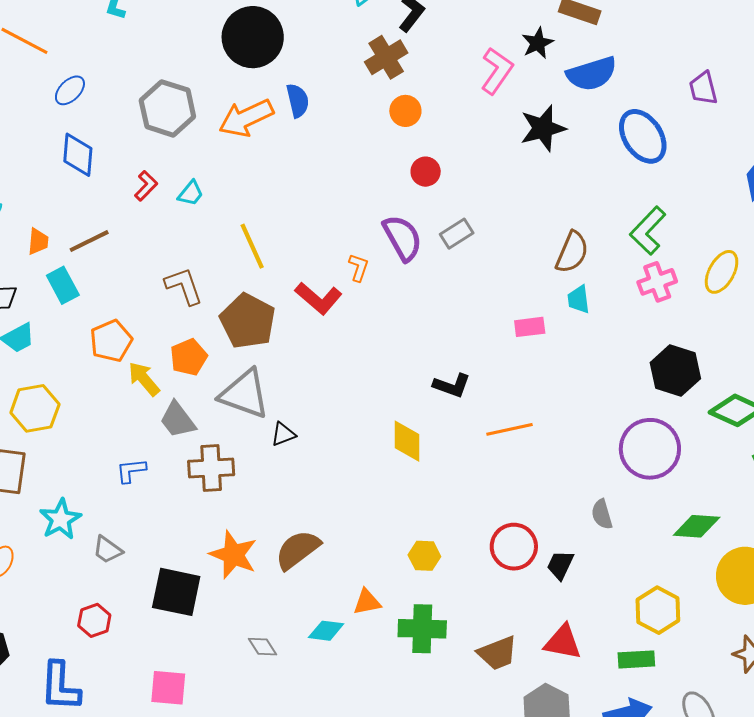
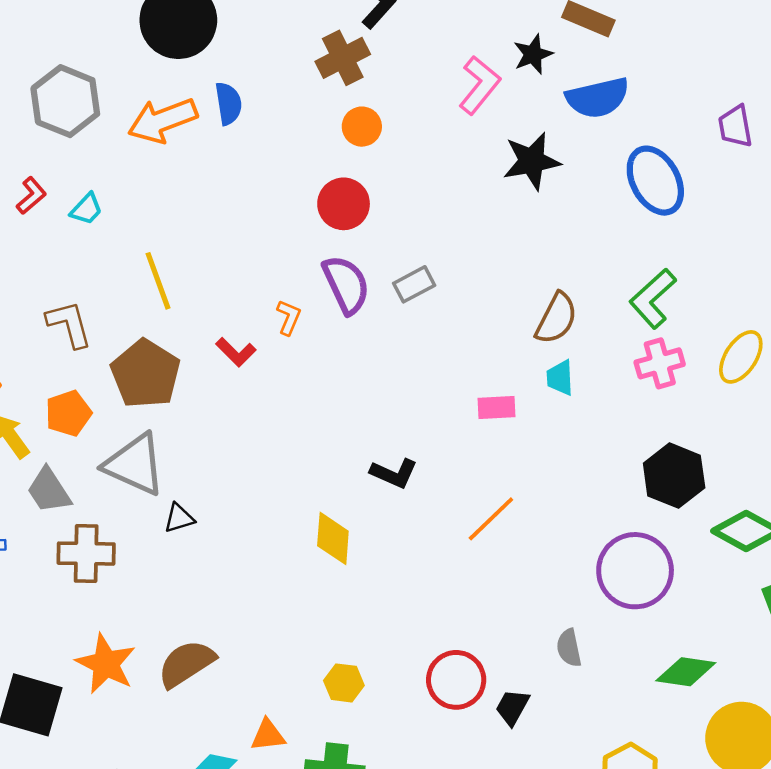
red circle: (426, 172) -> (344, 204), moved, size x1.4
red L-shape: (319, 298) -> (236, 352), size x0.7
orange line: (509, 429) -> (491, 519), moved, turned -36

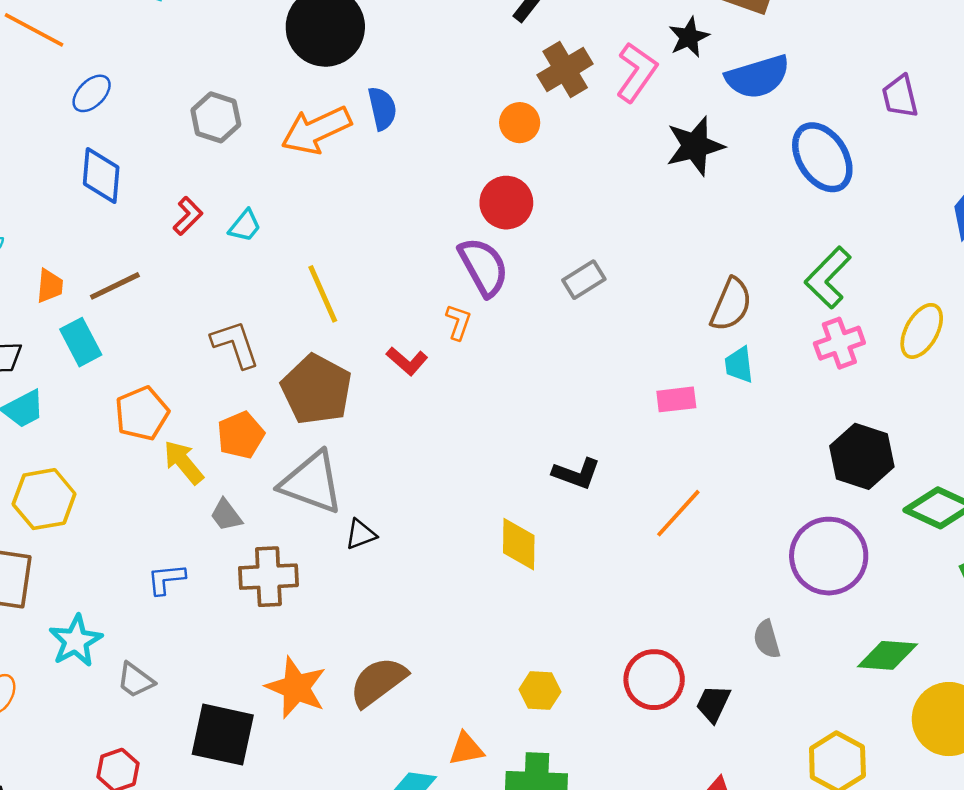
brown cross: (343, 58) -> (565, 69), moved
gray hexagon: (65, 101) -> (216, 117), size x0.7
purple semicircle: (346, 285) -> (483, 267), moved
gray trapezoid: (49, 490) -> (226, 515), size x0.7

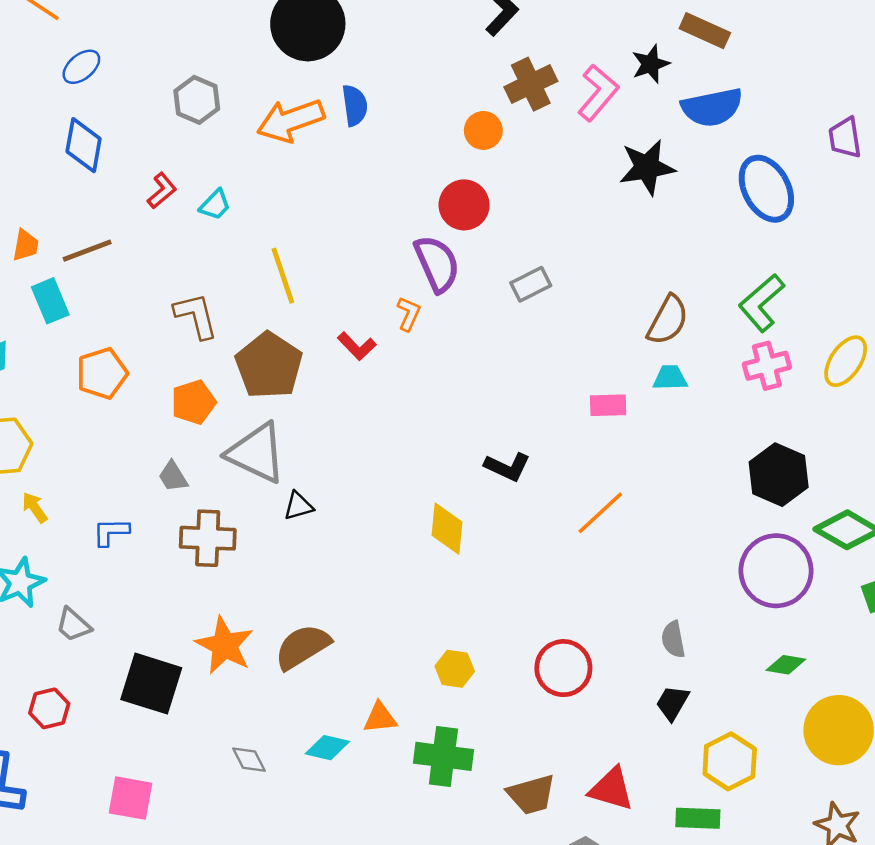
cyan trapezoid: (739, 365) -> (670, 378), turned 90
yellow arrow: (183, 462) -> (35, 508), moved, size x0.7
purple circle: (829, 556) -> (776, 571), moved
green diamond: (887, 655) -> (786, 665), size x0.7
black trapezoid: (713, 704) -> (672, 703), moved

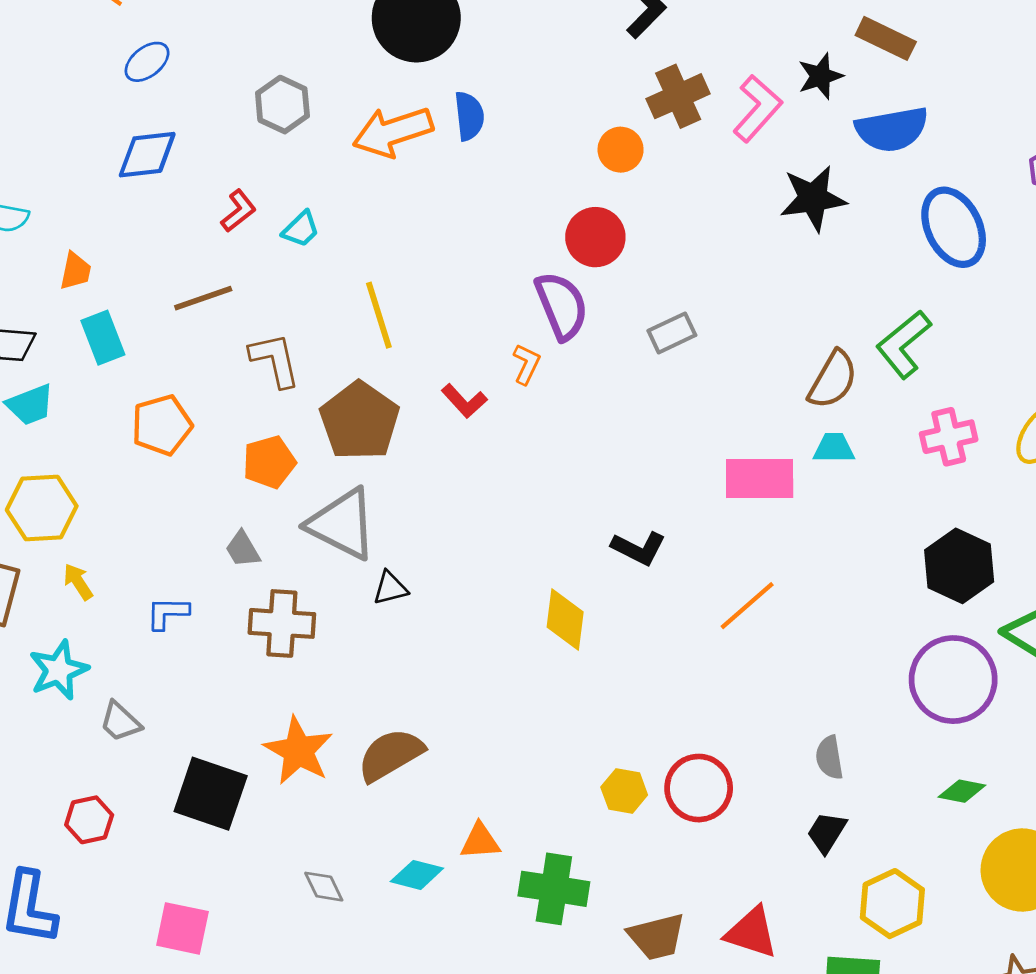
blue diamond: (84, 145) -> (147, 155), turned 72
brown line: (87, 251) -> (203, 298), moved
green L-shape: (762, 303) -> (904, 344), moved
pink rectangle: (608, 405) -> (760, 478), size x1.6
yellow hexagon: (455, 669) -> (624, 791), moved

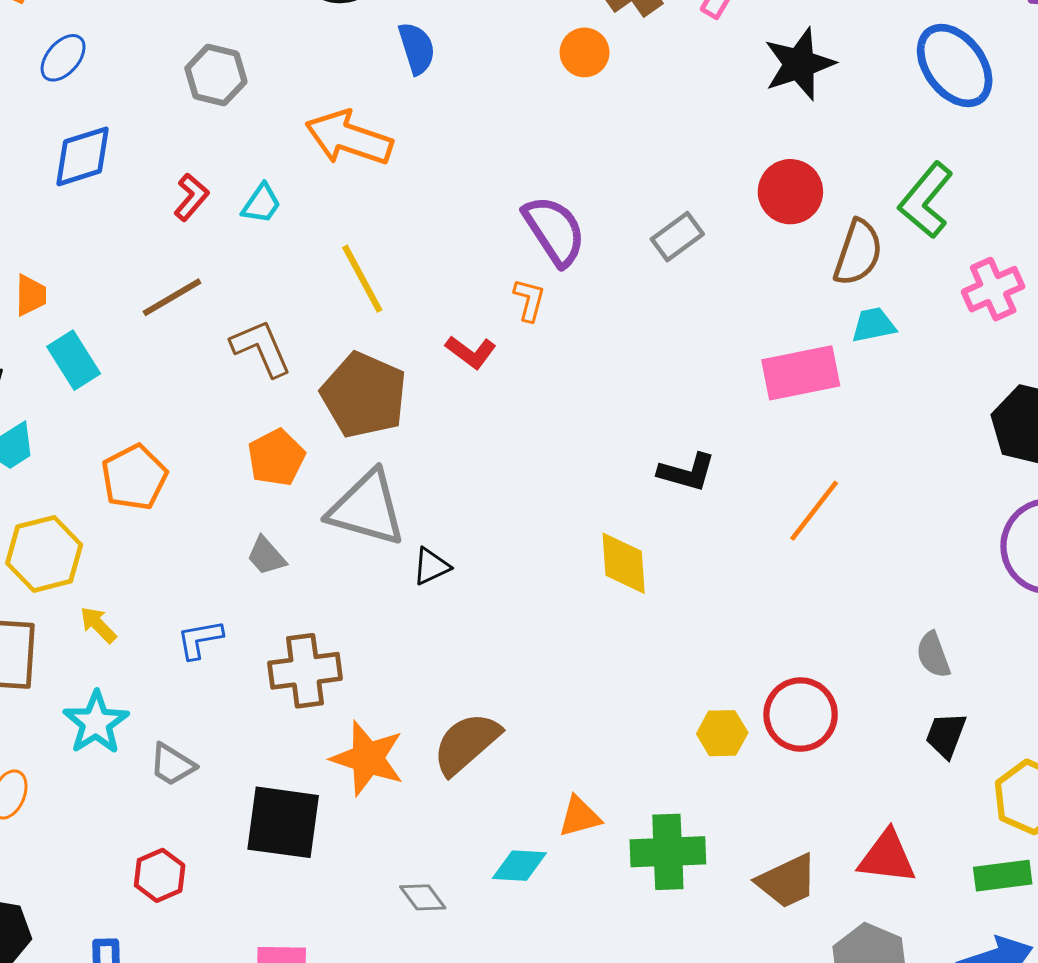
orange arrow: (393, 132) -> (349, 138), moved, turned 48
red circle: (595, 237) -> (790, 192), moved
orange pentagon: (162, 425) -> (134, 477), moved
brown cross: (282, 623) -> (305, 671), moved

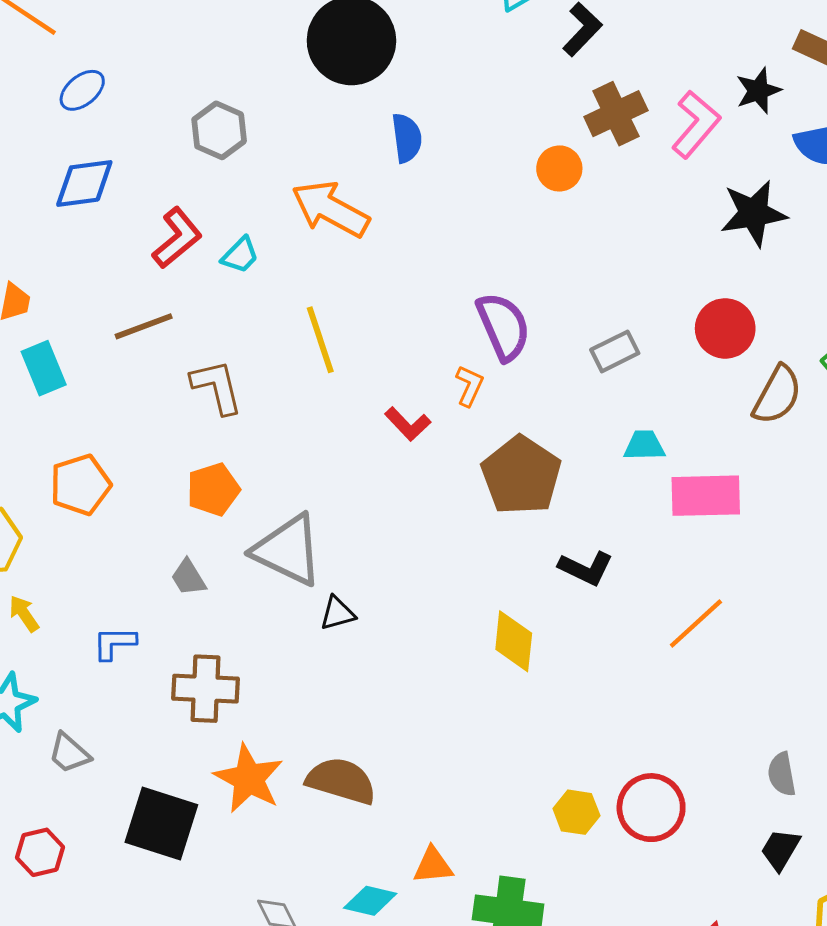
red L-shape: (191, 197) -> (177, 238), size x1.4
cyan trapezoid: (873, 325) -> (644, 445), moved
brown pentagon: (364, 395) -> (521, 475), moved
brown semicircle: (466, 743) -> (341, 781), turned 48

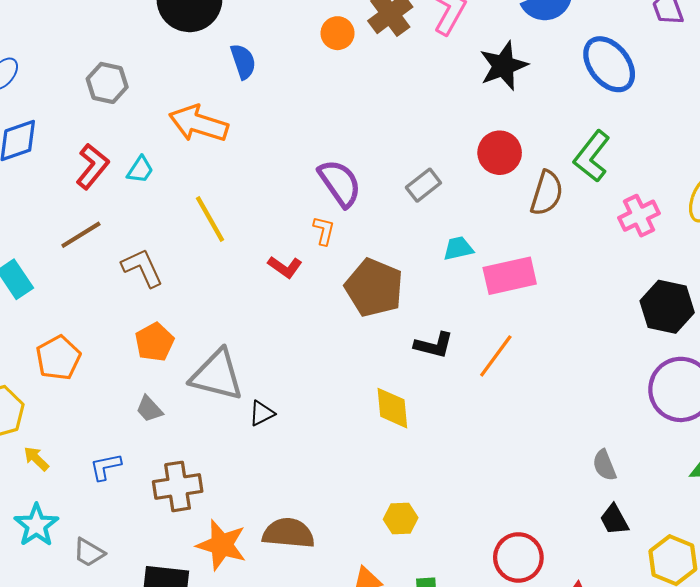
orange circle: (559, 168) -> (338, 33), moved
orange line: (696, 623) -> (496, 356), moved
red circle: (651, 808) -> (518, 557), moved
yellow hexagon: (576, 812) -> (401, 519), moved
black trapezoid: (780, 850) -> (614, 520), turned -48

